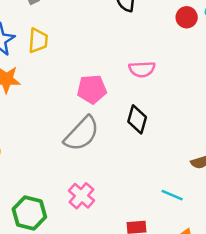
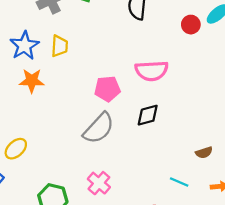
pink semicircle: (142, 69) -> (152, 71), size x1.4
black diamond: (137, 119) -> (148, 115), turned 60

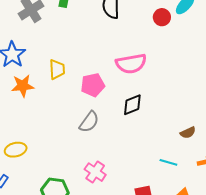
yellow trapezoid: (60, 46) -> (57, 69), moved
gray semicircle: (99, 128) -> (89, 122), size x0.7
yellow ellipse: (16, 149) -> (16, 150), turned 35

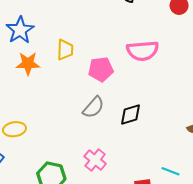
black diamond: (132, 105) -> (130, 115), moved
cyan line: (168, 162) -> (170, 171), moved

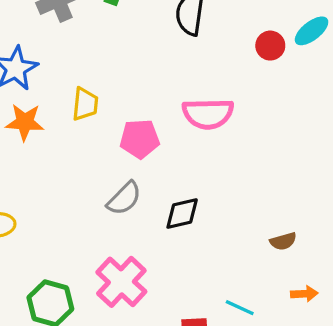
pink cross: (95, 160) -> (121, 282), size x1.4

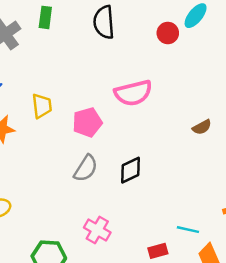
brown semicircle: (283, 241) -> (202, 127), moved
pink cross: (121, 282) -> (97, 230), size x0.7

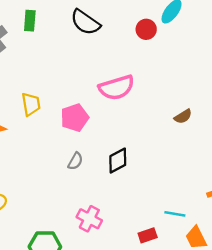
black semicircle: (104, 22) -> (85, 22), turned -48
gray semicircle: (86, 168) -> (75, 161), size x0.7

